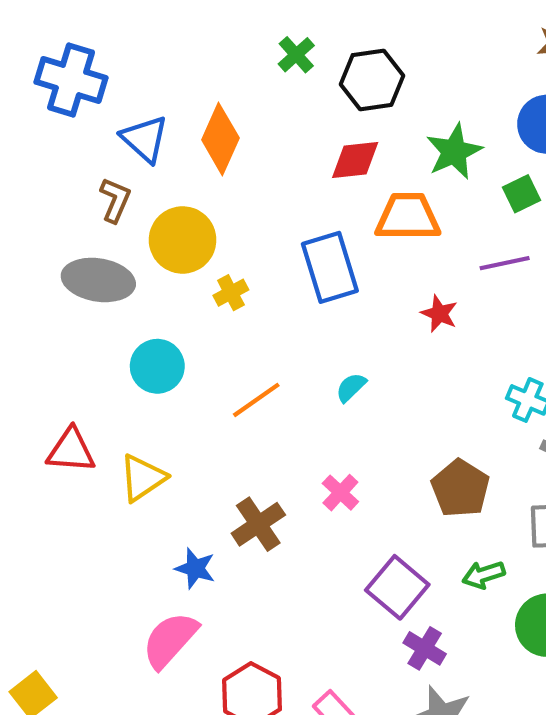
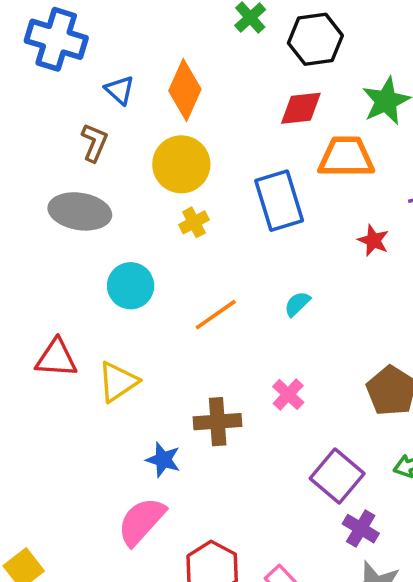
blue triangle: (145, 139) -> (120, 90), size x0.7
yellow circle: (183, 240) -> (181, 164), moved
brown cross: (258, 524) -> (218, 422), turned 30

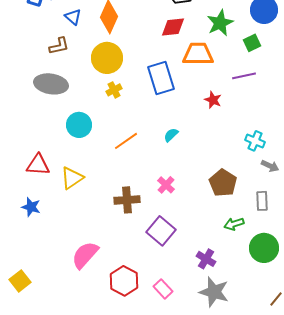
brown L-shape: (94, 143) -> (59, 46), turned 55
blue star: (163, 460) -> (31, 207), moved
purple square: (337, 476) -> (161, 231), moved

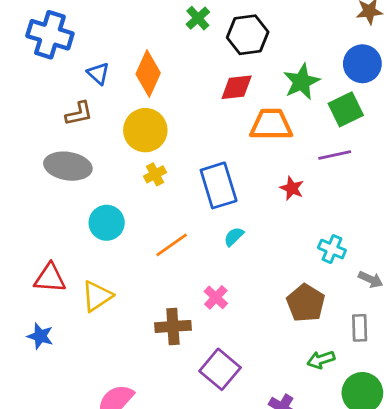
green square: (252, 43) -> (346, 109), size x1.4
blue rectangle: (161, 78) -> (219, 185), moved
cyan cross: (255, 141) -> (332, 249), moved
pink cross: (166, 185) -> (216, 297), moved

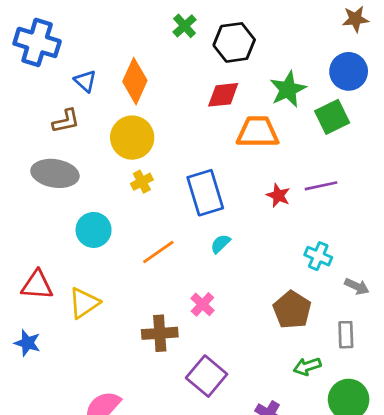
purple line: (335, 155) -> (321, 186), moved

